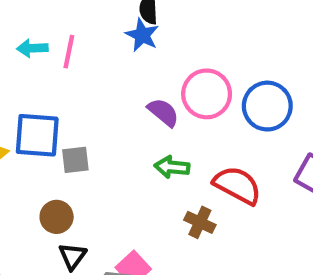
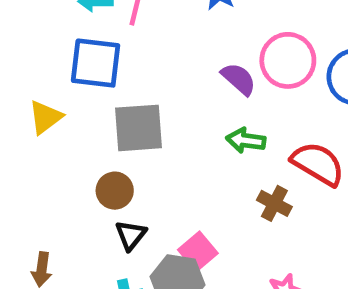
blue square: (37, 135) -> (96, 63), moved
gray square: (75, 160) -> (138, 128), size x1.6

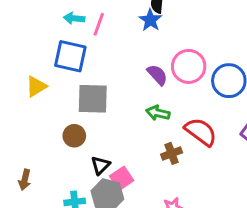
brown cross: (274, 203) -> (172, 153), turned 36
black triangle: (131, 235) -> (100, 165), moved

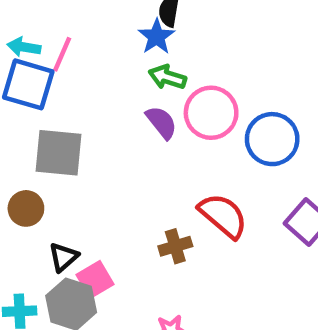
cyan arrow: (74, 18) -> (24, 47), moved
pink line: (99, 24) -> (62, 54), moved
green arrow: (158, 113) -> (167, 77), moved

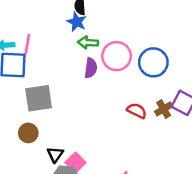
purple semicircle: (161, 122) -> (91, 68), turned 60
red semicircle: (223, 216) -> (137, 111), size x0.7
brown cross: (175, 246) -> (164, 109), moved

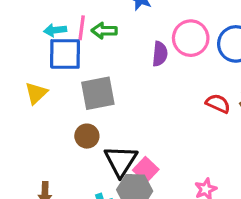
green arrow: (88, 43) -> (104, 31), moved
black triangle: (55, 155) -> (121, 161), size x1.6

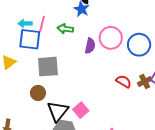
green arrow: (104, 31) -> (65, 29), moved
pink square: (146, 170) -> (81, 110), moved

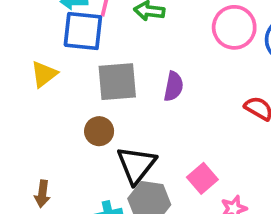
purple semicircle: (90, 46) -> (174, 86), moved
pink square: (81, 110) -> (202, 178), moved

